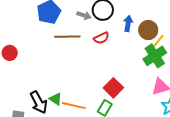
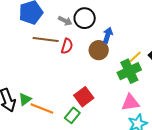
brown circle: (148, 30) -> (99, 50), moved
red semicircle: (101, 38) -> (67, 46), moved, turned -56
green triangle: (56, 99) -> (25, 99), turned 40

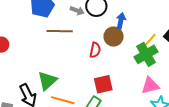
red semicircle: (67, 46) -> (95, 50), moved
red square: (84, 97) -> (103, 84), turned 30
green triangle: (25, 99) -> (47, 81), moved, size x1.5

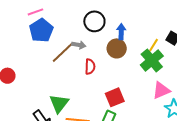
gray arrow: (77, 11) -> (79, 45), moved
brown line: (60, 31) -> (63, 52), turned -35
red semicircle: (95, 50) -> (90, 67), moved

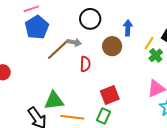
blue arrow: (121, 32) -> (128, 28), moved
green cross: (152, 60) -> (156, 55), moved, size x0.6
green triangle: (59, 103) -> (54, 101), turned 45

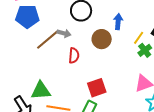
blue pentagon: (37, 27) -> (27, 16), turned 30

